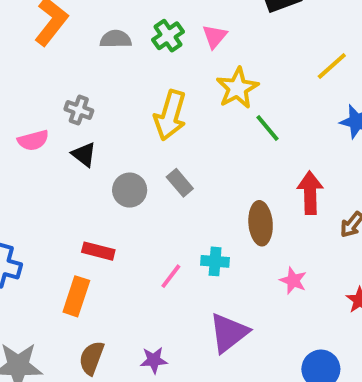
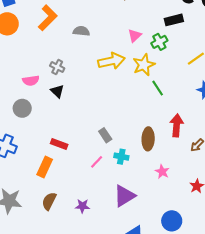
green cross: (168, 36) -> (159, 42), moved
yellow arrow: (170, 115) -> (111, 61), moved, turned -125
gray rectangle: (180, 183) -> (105, 135), moved
gray circle: (130, 190) -> (22, 108), moved

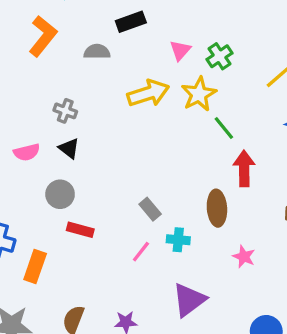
black rectangle: (174, 20) -> (131, 22), moved
pink semicircle: (31, 81) -> (27, 152), moved
gray circle: (22, 108) -> (60, 194), moved
red arrow: (177, 125) -> (244, 168), moved
orange rectangle: (45, 167) -> (35, 266), moved

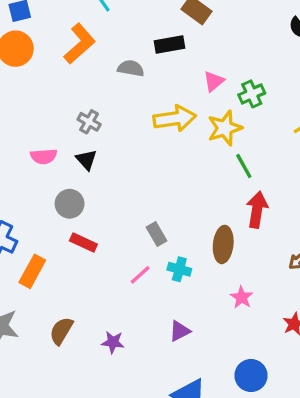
purple triangle: (189, 300) -> (180, 331), size x0.6

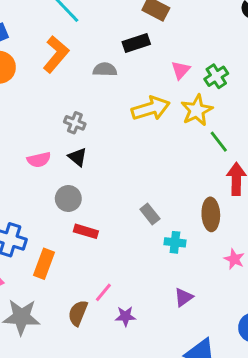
pink line: (140, 275) -> (103, 292), moved

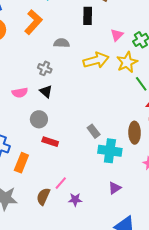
black rectangle: (136, 43) -> (88, 16), turned -72
gray semicircle: (105, 70) -> (62, 43), moved
cyan cross: (175, 242) -> (110, 151), size x1.6

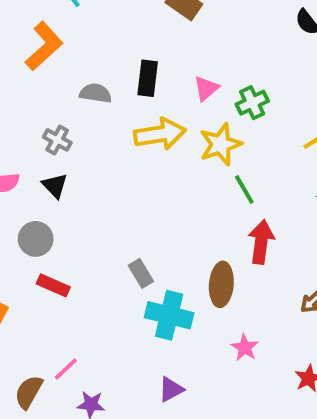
black rectangle: (88, 16) -> (148, 78), moved

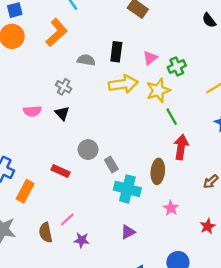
gray circle: (36, 239) -> (88, 150), moved
brown semicircle: (29, 392) -> (46, 232), turned -42

